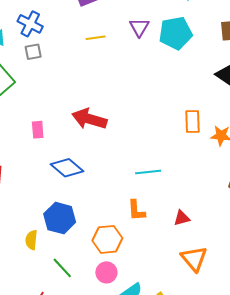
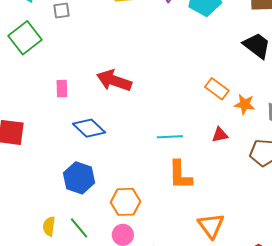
orange rectangle: (193, 122) -> (217, 89), turned -55
orange L-shape: (136, 210) -> (180, 175), moved, size x1.4
red triangle: (182, 218) -> (220, 135), moved
yellow semicircle: (31, 240) -> (49, 226), moved

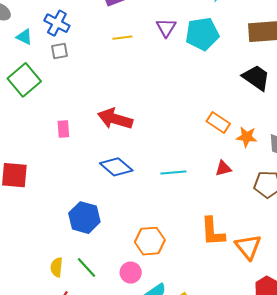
blue diamond: (89, 128) -> (116, 167), moved
orange L-shape: (180, 175) -> (213, 232), moved
orange hexagon: (126, 202) -> (150, 241), moved
orange triangle: (211, 226) -> (248, 247), moved

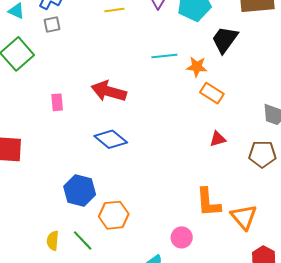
black trapezoid: (256, 78) -> (225, 40), moved, turned -88
orange star: (247, 137) -> (197, 67), moved
cyan line: (173, 173) -> (164, 56), moved
orange hexagon: (150, 241) -> (114, 215), moved
pink circle: (131, 273) -> (182, 237), moved

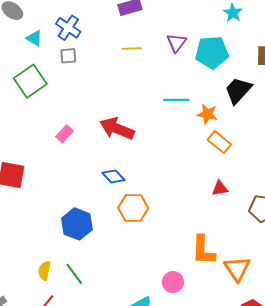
pink rectangle: (57, 102) -> (64, 134), turned 42
blue diamond: (111, 139) -> (113, 176), size x0.7
orange hexagon: (114, 215) -> (133, 208), moved

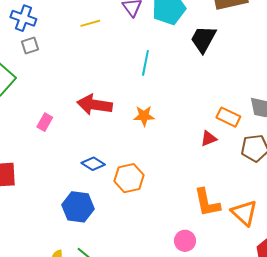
cyan line: (176, 100) -> (145, 63), turned -65
orange star: (207, 114) -> (144, 116), moved
orange rectangle: (219, 142) -> (228, 117), moved
blue diamond: (113, 176) -> (93, 164), moved

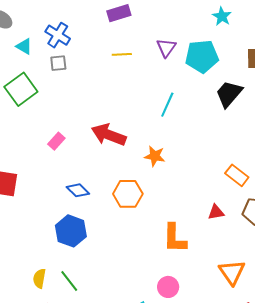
red triangle: (209, 139) -> (216, 212), moved
blue diamond: (93, 164) -> (78, 190), moved
orange hexagon: (129, 178) -> (128, 194), moved
orange L-shape: (207, 203) -> (175, 238), moved

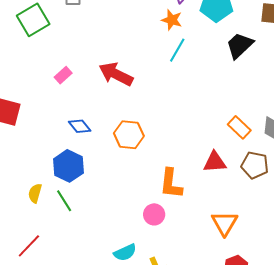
orange star: (155, 156) -> (172, 20), moved
red triangle: (216, 212) -> (215, 162), size x1.4
yellow semicircle: (39, 278) -> (35, 193), moved
green line: (69, 281) -> (64, 201), moved
pink circle: (168, 287) -> (154, 214), moved

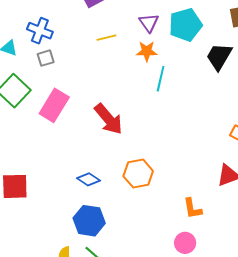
red arrow: (116, 74) -> (109, 119), turned -140
pink rectangle: (63, 75) -> (54, 105), moved, size x1.8
orange L-shape: (171, 184) -> (192, 209), size x0.7

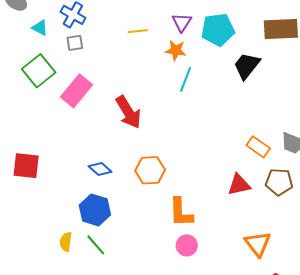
orange L-shape: (192, 209) -> (181, 212), moved, size x1.4

